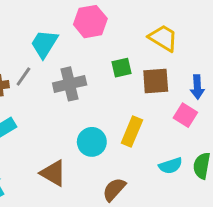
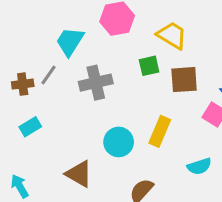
yellow trapezoid: (163, 38) -> (172, 35), moved

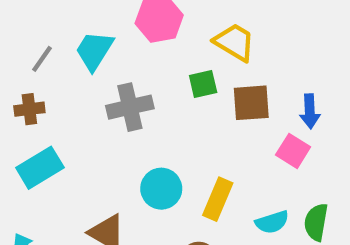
gray line: (49, 75) -> (42, 59), moved
cyan rectangle: (30, 127) -> (40, 168), size x1.5
yellow rectangle: (160, 131) -> (218, 199), moved

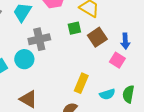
brown square: (251, 103) -> (97, 37), turned -30
cyan circle: (161, 189) -> (24, 59), moved

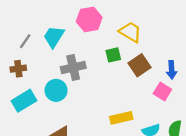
yellow rectangle: (81, 83) -> (121, 118), turned 54

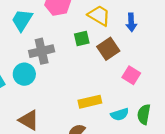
blue arrow: (172, 70) -> (131, 22), moved

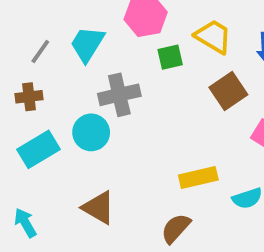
green square: (82, 38) -> (170, 57), moved

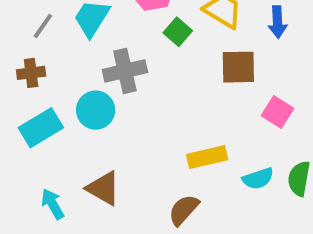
green square: (170, 57) -> (178, 32), turned -36
brown square: (228, 91) -> (238, 67), turned 33
cyan arrow: (25, 223) -> (53, 204), moved

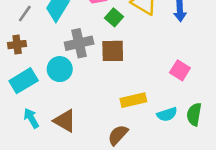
brown square: (238, 67) -> (113, 51), moved
cyan arrow: (53, 204) -> (31, 118), moved

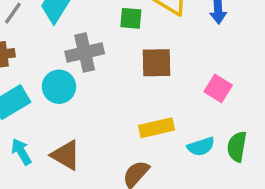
green square: (114, 17) -> (131, 18), turned -36
brown square: (113, 51) -> (157, 63), moved

